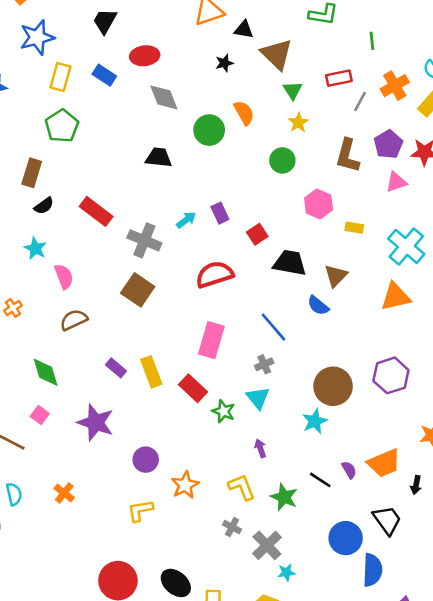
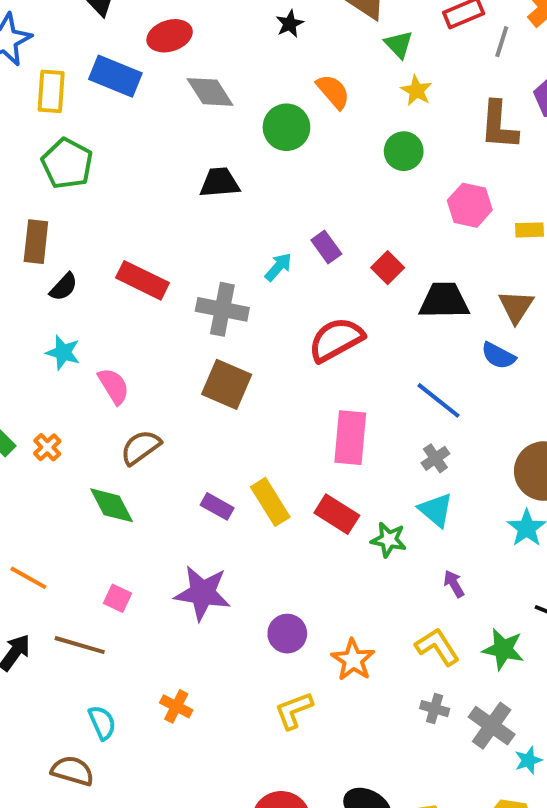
blue rectangle: (104, 75) -> (115, 76), size x1.4
green diamond: (46, 372) -> (112, 505), moved

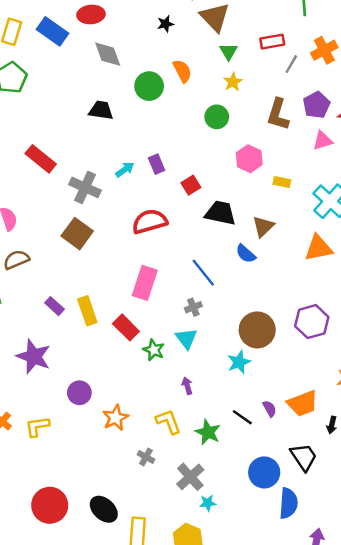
gray cross: (435, 709) -> (146, 457), moved
yellow L-shape: (294, 710) -> (37, 427), moved

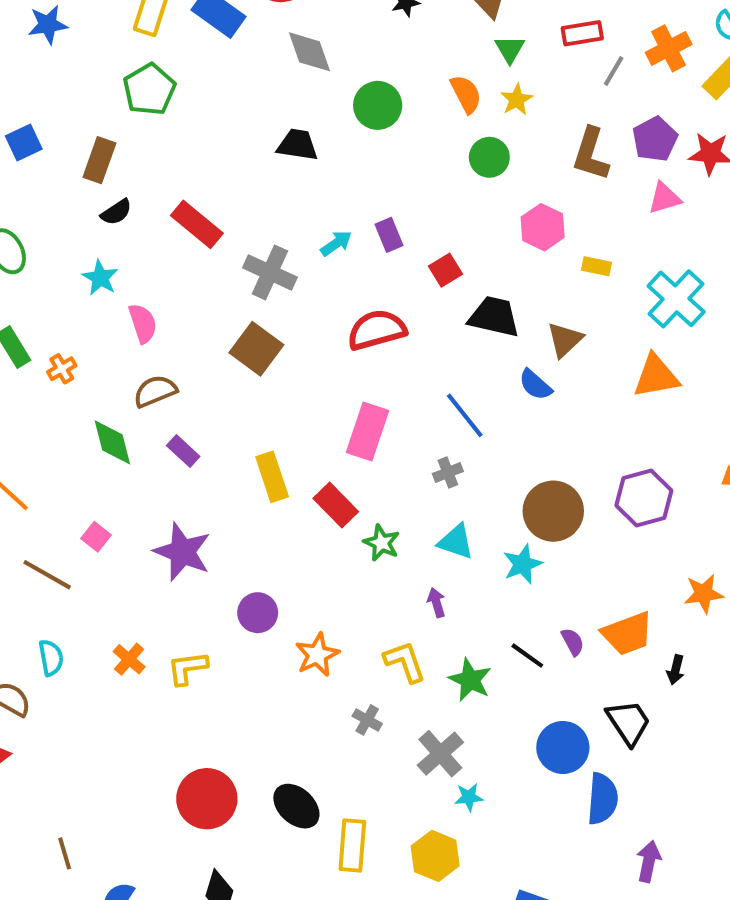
orange semicircle: (182, 71) -> (466, 94), moved
purple rectangle: (54, 306) -> (183, 451), moved
cyan triangle: (186, 338) -> (456, 542), moved, turned -35

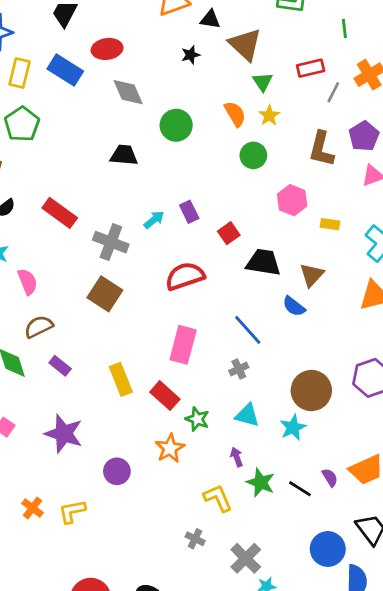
orange star: (317, 655) -> (170, 448), moved
green star: (470, 680) -> (261, 482), moved

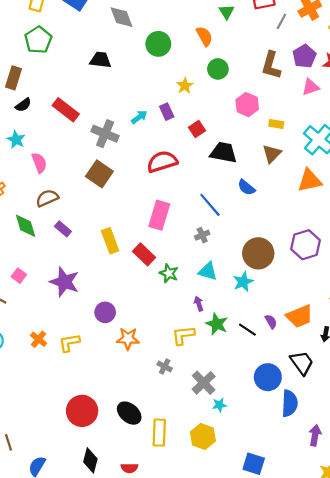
yellow star: (269, 115) -> (185, 86), moved
black trapezoid: (124, 155) -> (101, 60), moved
brown triangle: (312, 275) -> (272, 154), moved
orange star: (170, 448) -> (128, 339), moved, turned 30
yellow L-shape: (218, 498) -> (183, 335), turned -75

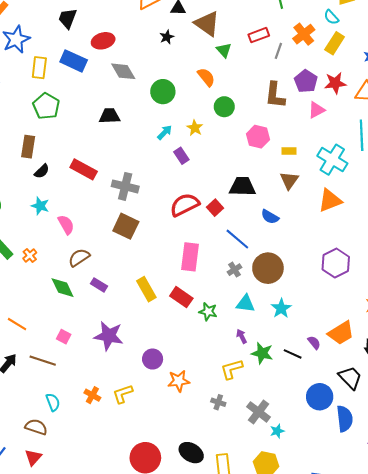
cyan arrow: (139, 117) -> (165, 132), moved
red square: (197, 129) -> (215, 208), moved
brown circle: (258, 253) -> (268, 268), moved

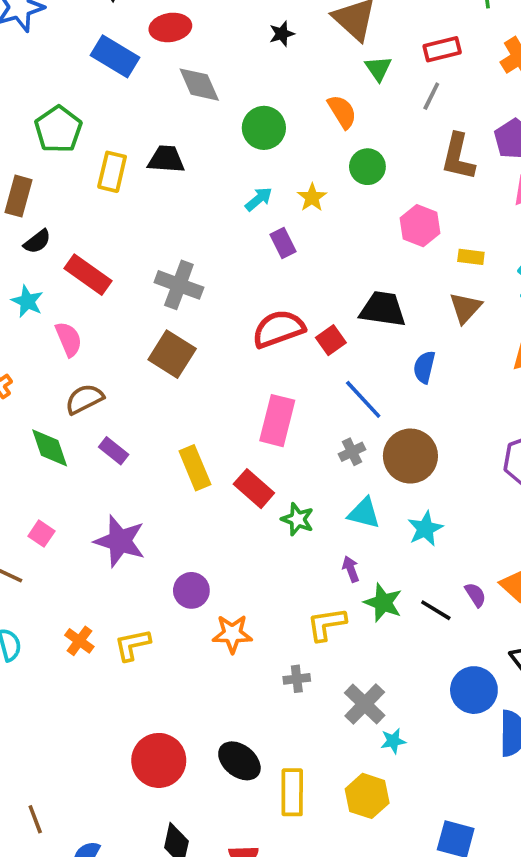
gray line: (278, 51) -> (431, 96), moved
yellow rectangle: (39, 68) -> (112, 172), moved
red rectangle: (84, 169) -> (88, 275), moved
blue semicircle: (270, 217) -> (424, 367), turned 66
gray cross: (218, 402) -> (297, 679), turned -32

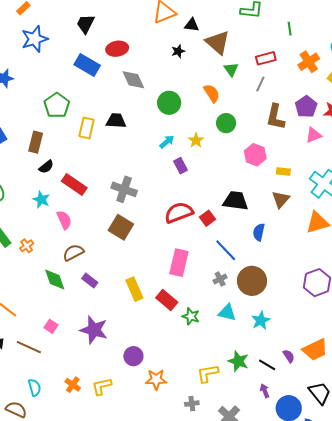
purple arrow: (351, 569) -> (265, 391), moved

